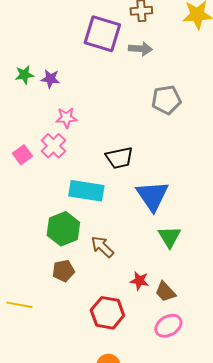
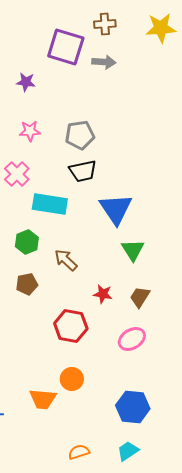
purple star: (50, 79) -> (26, 82), moved
gray pentagon: (166, 100) -> (80, 135), moved
pink cross: (53, 146) -> (17, 174), moved
green hexagon: (63, 229) -> (27, 242), size x0.7
brown trapezoid: (165, 292) -> (140, 297), moved, turned 75

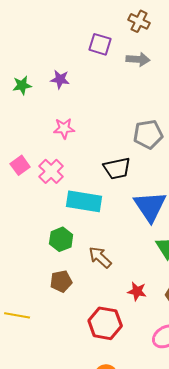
brown cross: (105, 24) -> (139, 21), turned 30
purple square: (66, 47) -> (100, 44), size x0.6
gray pentagon: (80, 135) -> (148, 134), moved

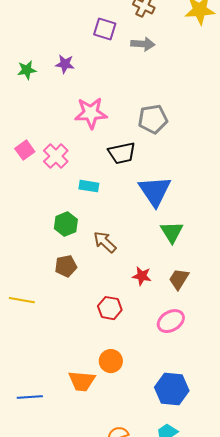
pink star: (64, 128) -> (91, 113), moved, size x1.5
cyan rectangle: (84, 201) -> (89, 186), size x0.6
red hexagon: (105, 323) -> (110, 308), size x0.7

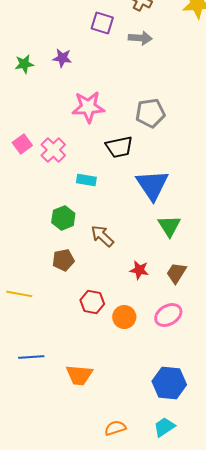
red hexagon: (110, 308) -> (92, 302), moved
orange circle: (111, 361) -> (124, 317), moved
blue line: (30, 397) -> (31, 357), moved

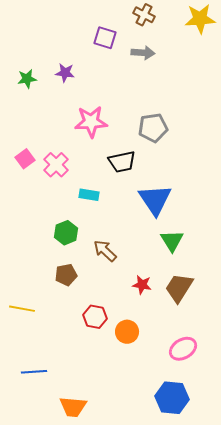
brown trapezoid: (176, 273) -> (179, 288), size x1.4
pink ellipse: (168, 315) -> (183, 349), moved
orange trapezoid: (79, 375) -> (73, 407), moved

